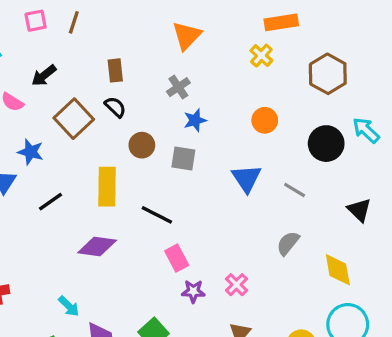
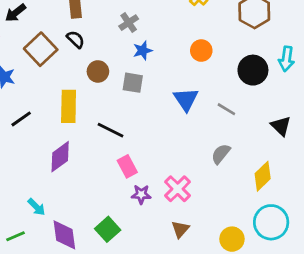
cyan arrow: (366, 130) -> (286, 59), turned -125
purple diamond: (97, 246) -> (60, 157), turned -44
yellow diamond: (338, 270) -> (263, 176), turned 56
pink cross: (236, 285) -> (178, 189), size x1.4

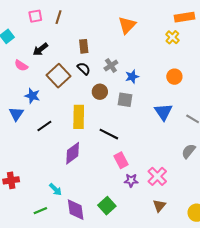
gray cross: (129, 23) -> (111, 66), moved

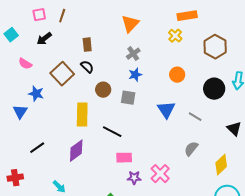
black arrow: (40, 49) -> (44, 39), moved
gray cross: (111, 66) -> (133, 54), moved
black line: (44, 126) -> (37, 148), moved
pink rectangle: (121, 160) -> (124, 158), turned -63

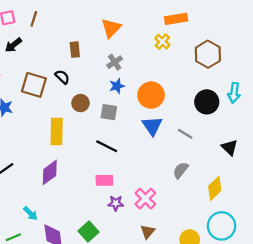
brown rectangle: (87, 45) -> (75, 50), moved
brown square: (62, 74) -> (34, 85), turned -30
orange circle: (177, 75) -> (151, 95), moved, size x1.5
black line: (112, 132) -> (107, 146), moved

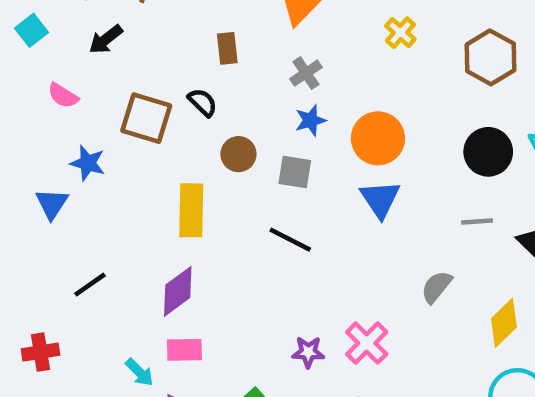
gray line: (185, 134) -> (477, 222), moved, turned -35
pink rectangle: (104, 180) -> (184, 350), moved

